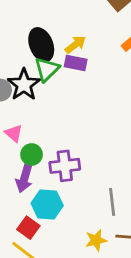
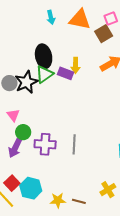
yellow arrow: (75, 45) -> (76, 65), moved, turned 119
gray line: (112, 202) -> (74, 144), moved
cyan hexagon: (47, 204) -> (31, 188), moved

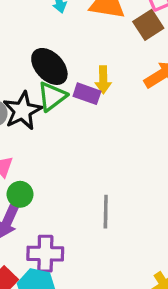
black ellipse: (44, 56) -> (49, 66), turned -30
purple cross: (45, 144) -> (45, 254), moved

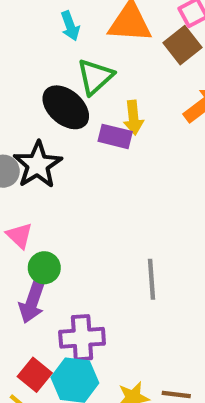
green triangle: (52, 96) -> (95, 77), moved

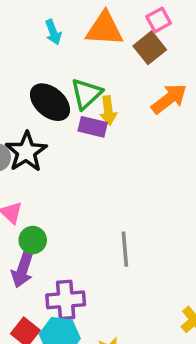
green triangle: (95, 77) -> (86, 94), moved

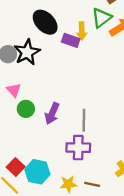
green triangle: (86, 94) -> (102, 18), moved
purple arrow: (22, 270) -> (52, 114), moved
purple cross: (66, 300) -> (78, 148), moved

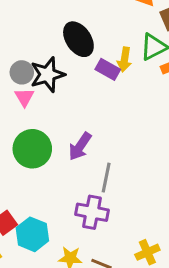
pink triangle: (14, 90) -> (24, 97), moved
green circle: (26, 109) -> (32, 149), size x1.6
purple arrow: (52, 114) -> (80, 146), moved

